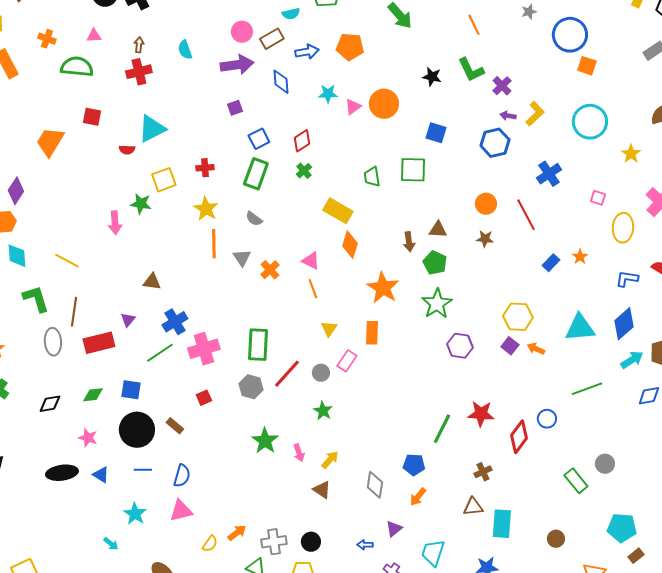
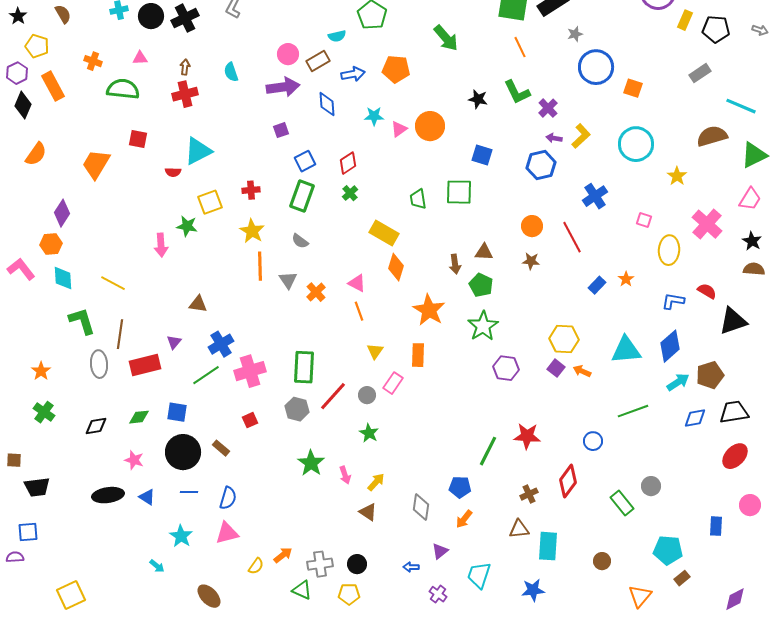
blue circle: (570, 35) -> (596, 67), moved
red diamond: (519, 437) -> (568, 481), moved

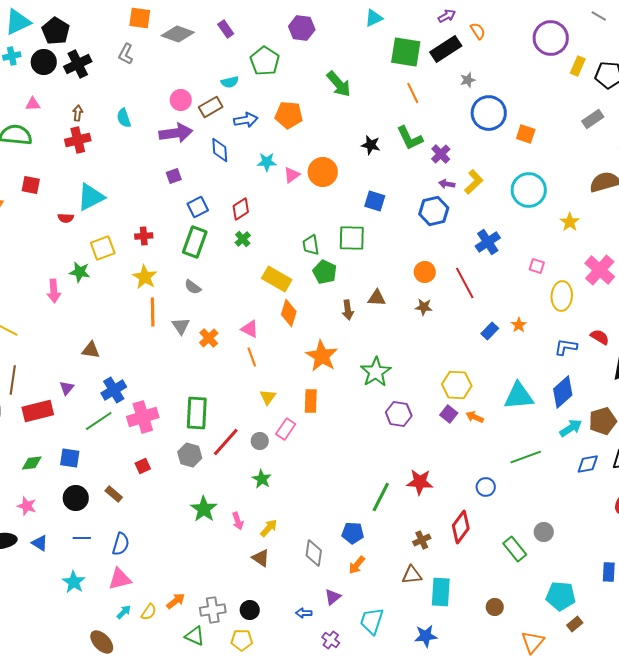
green pentagon: (481, 285) -> (325, 272), moved
black circle: (183, 452) -> (76, 498), size x0.7
cyan arrow: (157, 566) -> (124, 612), moved, turned -84

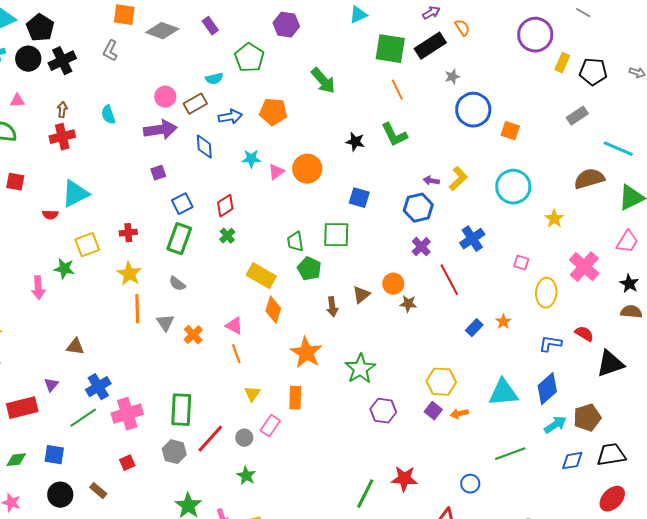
purple cross: (441, 154) -> (421, 247), moved
orange circle: (425, 272) -> (393, 284), moved
brown triangle: (377, 298) -> (361, 295), turned -42
orange arrow: (475, 417) -> (459, 414), turned -36

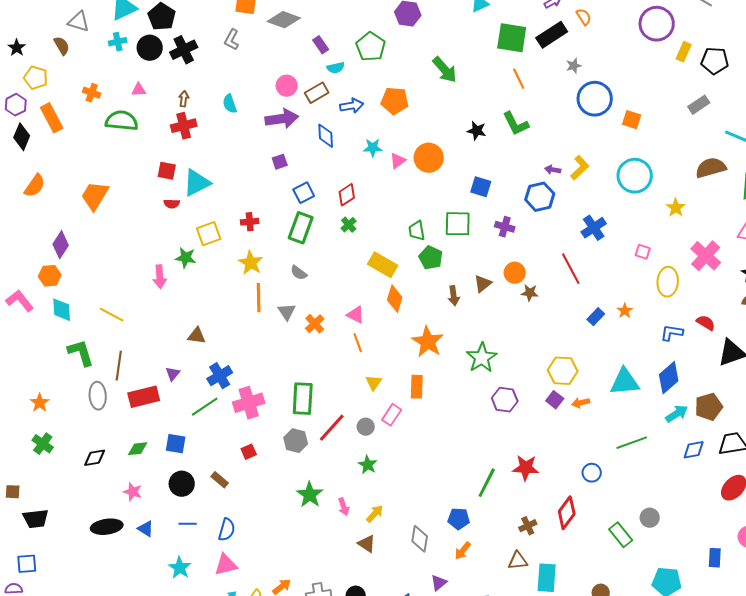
purple rectangle: (210, 26) -> (321, 45), moved
red square: (15, 182) -> (167, 171), moved
purple cross: (421, 247) -> (505, 227), moved, turned -30

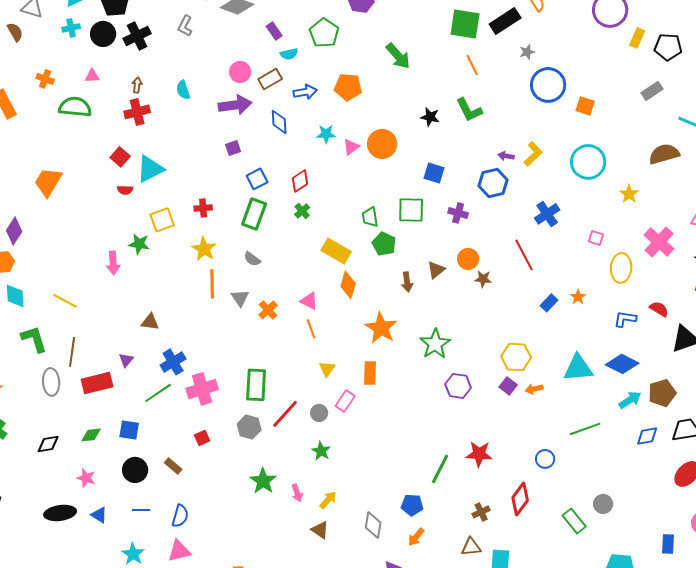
red square: (167, 171) -> (120, 157), turned 30
blue diamond: (669, 378) -> (622, 364), turned 68

